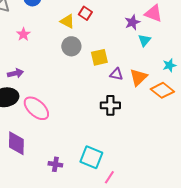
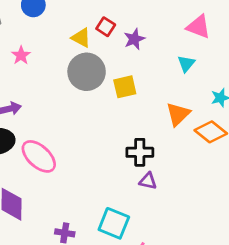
purple star: (132, 22) -> (134, 39), moved
gray circle: (71, 46) -> (87, 72), size x1.4
purple triangle: (116, 74) -> (148, 181), moved

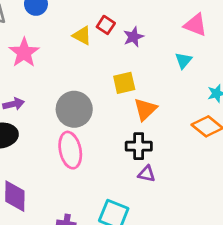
pink star: (21, 55) -> (24, 53), size x1.6
gray circle: (87, 72) -> (74, 109), moved
orange triangle: (178, 114) -> (145, 109), moved
pink ellipse: (39, 156) -> (70, 150), moved, turned 36

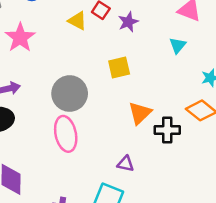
orange triangle: (145, 109) -> (140, 113), moved
black cross: (139, 146) -> (167, 130), moved
purple triangle: (147, 174) -> (126, 164), moved

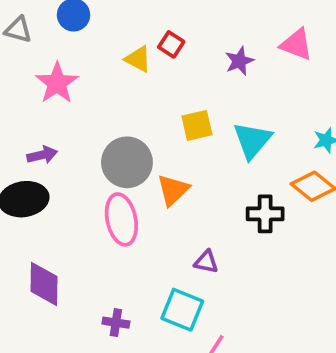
purple star: (128, 22) -> (239, 61), moved
cyan triangle: (178, 45) -> (252, 140), moved, size x1.6
orange triangle: (140, 113) -> (173, 190), moved

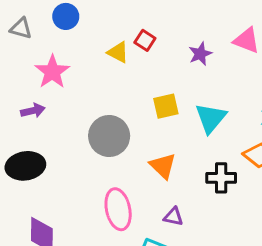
purple arrow: (42, 155) -> (33, 111), moved
orange triangle: (173, 190) -> (163, 166), moved, turned -32
pink ellipse: (121, 219) -> (118, 209), moved

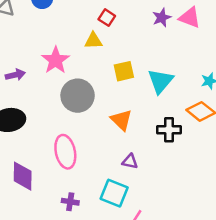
yellow triangle: (118, 52) -> (93, 41), moved, turned -30
purple star: (200, 54) -> (162, 18), moved
pink star: (52, 72) -> (56, 60), moved
pink ellipse: (118, 209) -> (65, 152), moved

